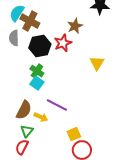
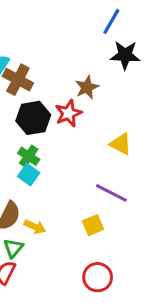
yellow triangle: (97, 63) -> (121, 144), turned -35
purple line: (57, 105) -> (111, 193), moved
yellow square: (74, 134) -> (93, 225), moved

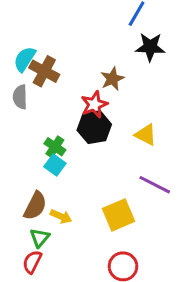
black hexagon: (33, 118) -> (94, 127), moved
purple line: (111, 193) -> (155, 185), moved
yellow square: (93, 225) -> (118, 215), size x1.5

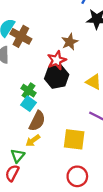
brown semicircle: (35, 206) -> (37, 121), moved
yellow square: (118, 215) -> (74, 139), turned 30
yellow arrow: (61, 216) -> (33, 141), turned 120

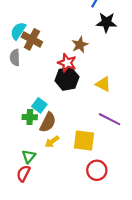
red star: (57, 60) -> (67, 63), turned -30
green cross: (28, 91) -> (30, 117), moved, turned -32
yellow arrow: (33, 141) -> (52, 142), moved
red circle: (77, 176) -> (97, 170), moved

